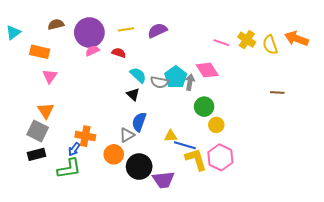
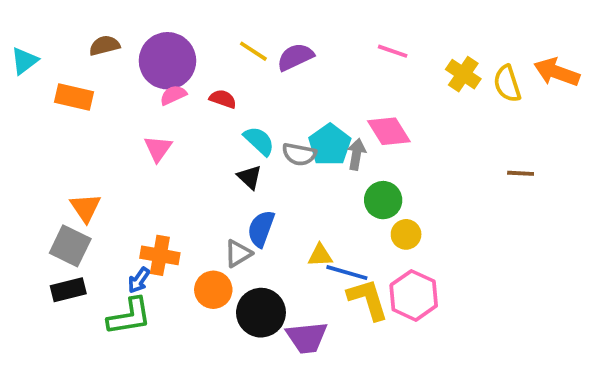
yellow line: (126, 29) -> (253, 51), moved, turned 42
pink line: (221, 43) -> (393, 51), moved
pink triangle: (50, 76) -> (158, 149), moved

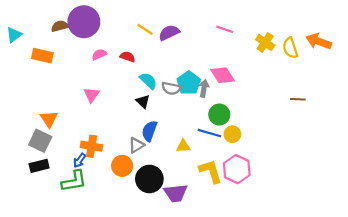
purple circle: (167, 61) -> (84, 22), moved
pink triangle: (158, 149) -> (92, 95), moved
blue line: (347, 273) -> (209, 133), moved

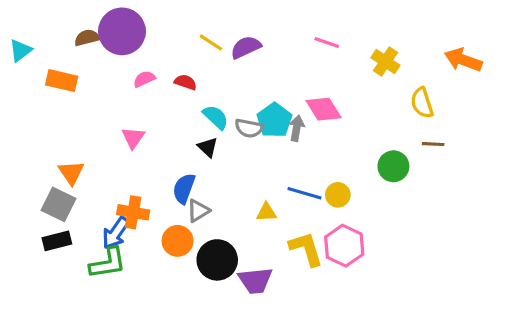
yellow semicircle: (290, 48) -> (422, 103), moved
green circle: (219, 115) -> (393, 166), moved
blue semicircle: (149, 131) -> (184, 188), moved
blue arrow: (79, 160) -> (116, 233), size x1.5

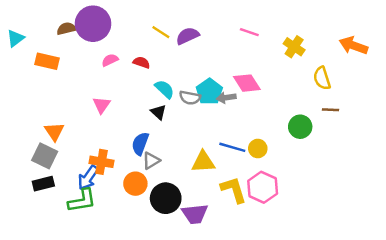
gray arrow: (297, 128) -> (226, 98), turned -108
yellow triangle: (266, 212) -> (203, 162), size x1.5

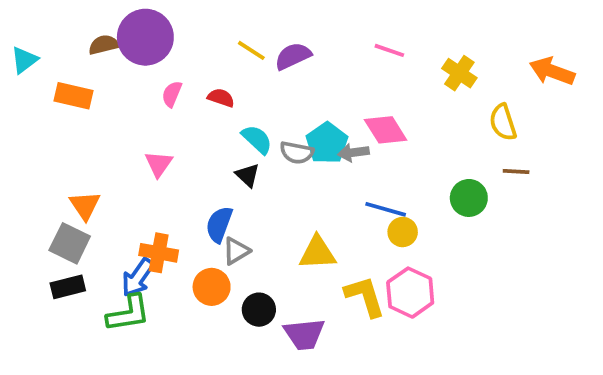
pink semicircle: (110, 60) -> (172, 94), turned -42
blue line: (232, 147) -> (386, 209), moved
black circle: (166, 198) -> (259, 310), size x0.7

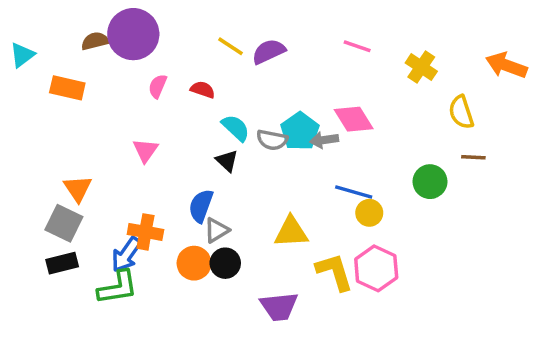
black circle: (259, 310) -> (225, 263), moved

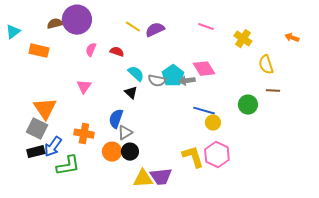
orange arrow: (506, 65) -> (292, 38), size x0.6
orange triangle: (78, 189) -> (45, 109), size x1.4
yellow triangle: (291, 232) -> (143, 179), moved
blue arrow: (126, 254) -> (53, 147), moved

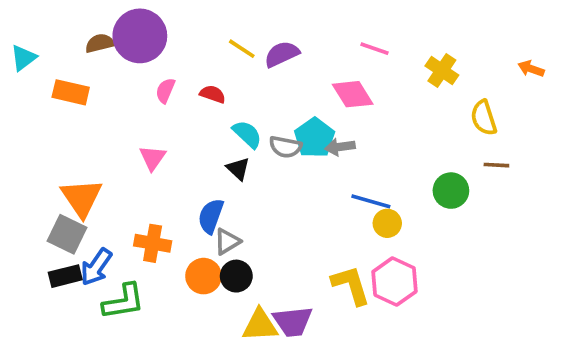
pink diamond: (204, 69) -> (353, 94), moved

